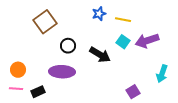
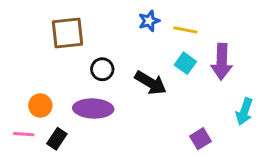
brown square: (45, 22) -> (68, 33), turned 30
purple arrow: (147, 41) -> (222, 62), turned -70
orange circle: (18, 70) -> (40, 105), moved
black rectangle: (38, 92) -> (57, 139), turned -32

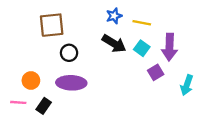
black circle: (102, 69) -> (69, 53), moved
black arrow: (151, 83) -> (114, 44), moved
purple square: (200, 139) -> (156, 72), moved

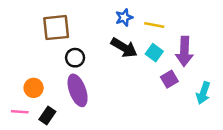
purple ellipse: (71, 83) -> (78, 90), turned 68

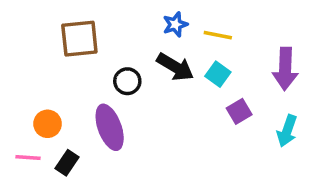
purple arrow: (184, 51) -> (285, 69), moved
black circle: (75, 58) -> (127, 81), moved

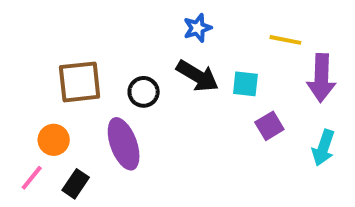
yellow line: (218, 35) -> (285, 40), moved
brown square: (79, 39) -> (80, 82), moved
cyan square: (218, 74) -> (245, 84), turned -30
pink line: (28, 157) -> (32, 178), turned -55

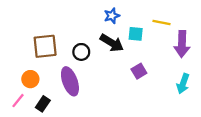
cyan square: (245, 84) -> (136, 34), moved
purple square: (269, 126) -> (139, 71), moved

